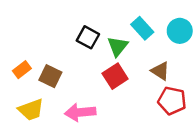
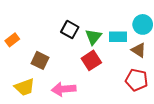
cyan rectangle: (142, 28) -> (118, 37), moved, turned -48
orange rectangle: (22, 70) -> (12, 40), moved
brown triangle: (160, 71) -> (139, 50), moved

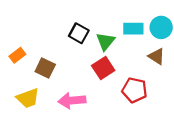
cyan rectangle: (118, 37) -> (133, 29), moved
orange rectangle: (12, 40) -> (17, 55), moved
red pentagon: (137, 80) -> (134, 90), moved

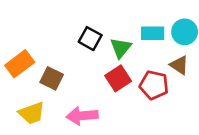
orange rectangle: (17, 55) -> (20, 64), size x1.5
red pentagon: (134, 90) -> (154, 85), moved

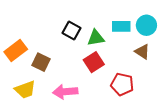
green triangle: (121, 48) -> (96, 38), turned 42
red pentagon: (154, 85) -> (122, 84), moved

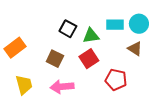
brown square: (41, 62) -> (55, 59), moved
yellow trapezoid: (25, 90) -> (24, 85), turned -85

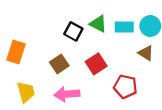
green triangle: (91, 36) -> (98, 24), moved, turned 36
orange rectangle: (15, 48) -> (16, 52), turned -35
brown square: (55, 59) -> (59, 64), turned 30

